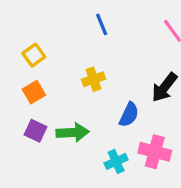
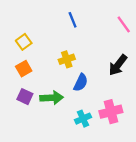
blue semicircle: (129, 115) -> (81, 83), moved
pink cross: (155, 152) -> (111, 112), turned -30

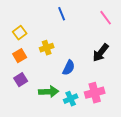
yellow cross: (67, 59) -> (47, 48), moved
purple square: (25, 97) -> (21, 80), turned 32
green arrow: (52, 98) -> (49, 92), moved

